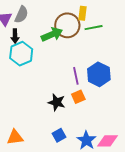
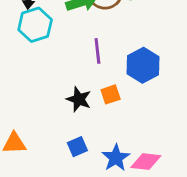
purple line: (76, 76) -> (97, 51), moved

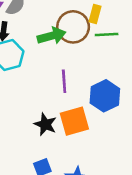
orange square: (111, 94) -> (74, 121), size x1.6

